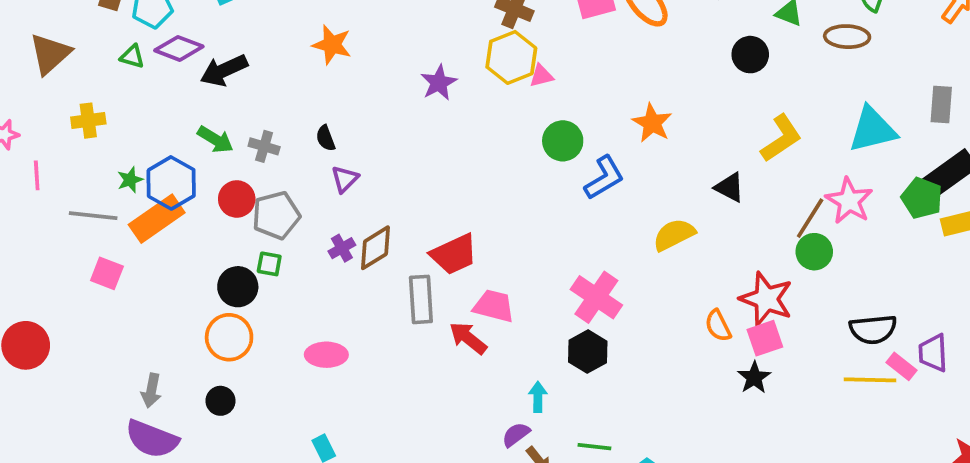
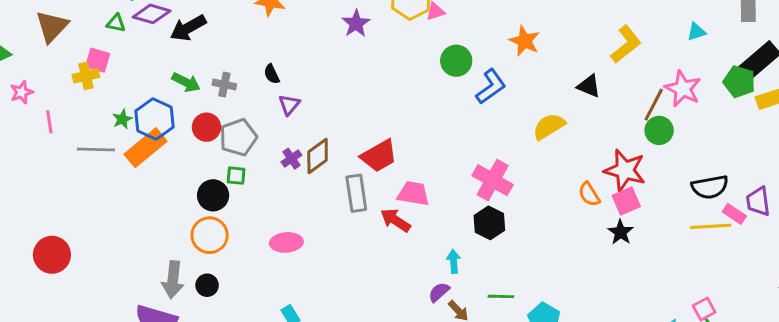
cyan triangle: (872, 130) -> (696, 32), size x0.5
pink square: (107, 273) -> (98, 60), moved
gray arrow: (151, 390) -> (173, 280), moved, size x1.4

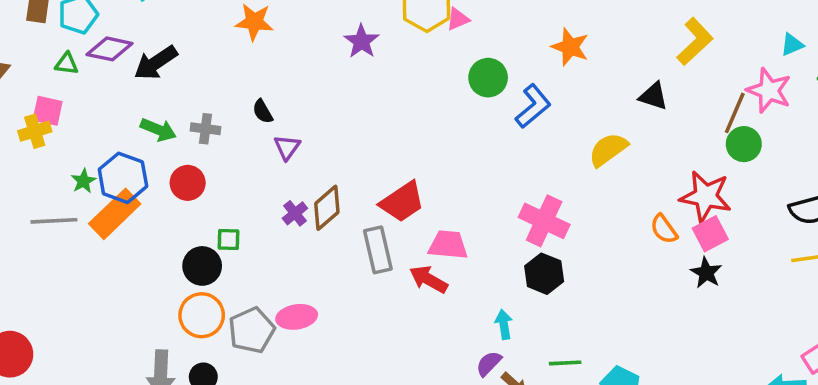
cyan triangle: (696, 32) -> (792, 45), moved
gray pentagon: (238, 137) -> (252, 330), moved

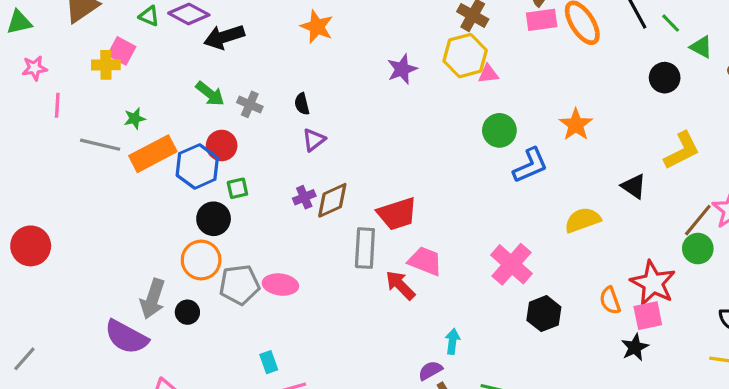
blue hexagon: (123, 178) -> (197, 166), moved
green square: (228, 240) -> (237, 188), moved, turned -30
black hexagon: (544, 274) -> (544, 314), moved

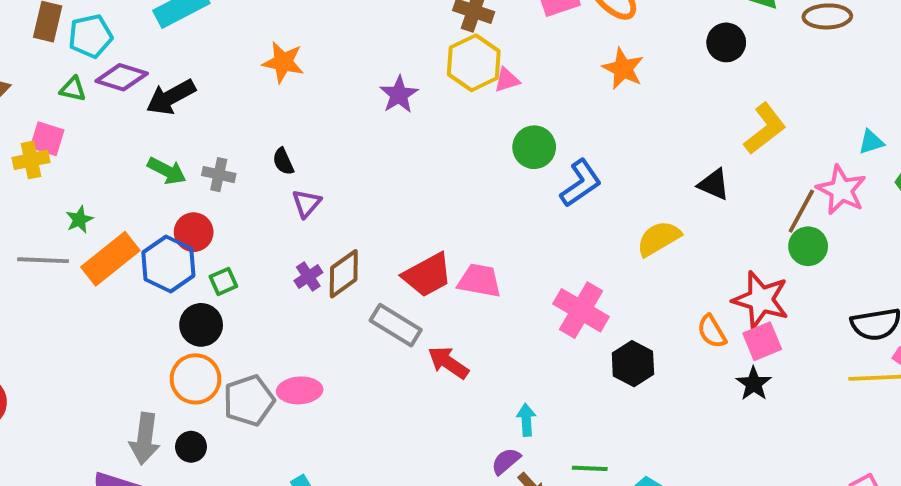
orange star: (576, 125) -> (623, 69), moved
gray rectangle: (365, 248) -> (396, 325), turned -51
pink trapezoid: (425, 261) -> (479, 281), moved

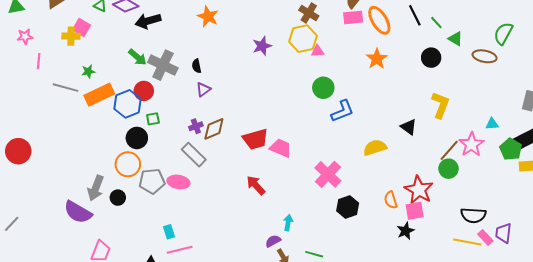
yellow L-shape: (765, 129) -> (441, 105), turned -44
gray cross: (219, 175) -> (163, 65), size x1.8
gray rectangle: (396, 325) -> (194, 155), moved

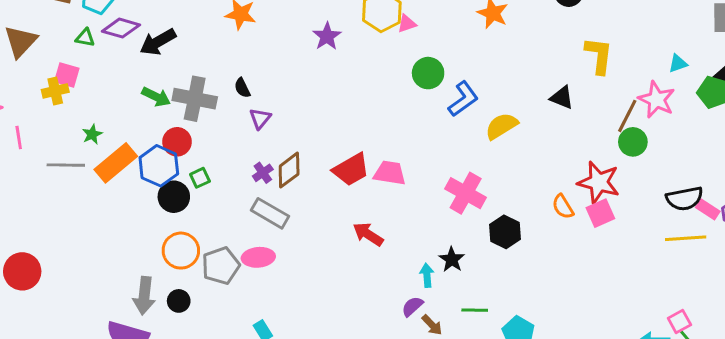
black circle: (137, 138) -> (174, 197), moved
yellow semicircle: (375, 148) -> (501, 126), moved
black star: (406, 231) -> (452, 259), moved
pink rectangle: (485, 238) -> (708, 209), moved

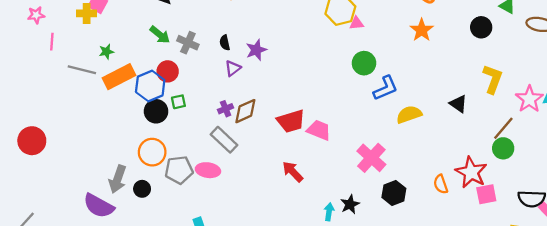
purple star: (327, 36) -> (256, 50), moved
gray cross: (195, 99) -> (188, 43), size x0.7
pink star: (657, 100) -> (529, 99), moved
pink square: (600, 213) -> (486, 194), moved

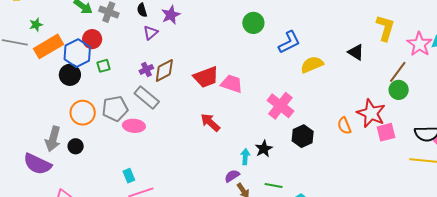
green circle: (364, 63) -> (253, 23), moved
black circle: (156, 111) -> (70, 75), moved
gray pentagon: (179, 170) -> (115, 109), moved

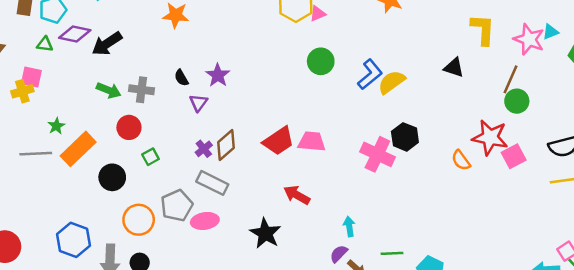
blue hexagon: (77, 53) -> (74, 240), moved
yellow semicircle: (312, 65) -> (392, 82), moved
black hexagon: (303, 136) -> (405, 137), moved
black star: (264, 149) -> (265, 233), moved, size x1.4

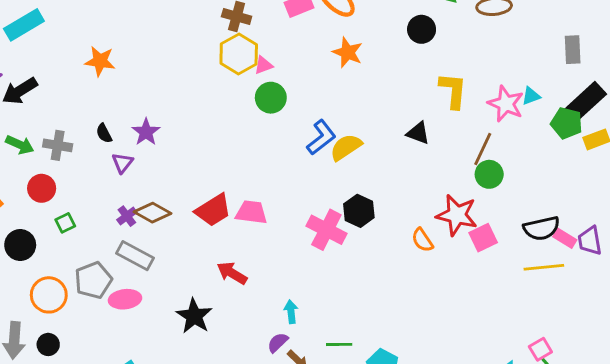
green circle: (321, 61) -> (271, 98), moved
brown diamond: (226, 145) -> (153, 213), turned 68

